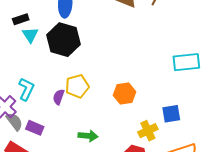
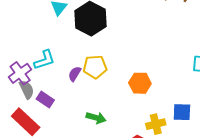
cyan L-shape: (26, 89) -> (44, 60), turned 35

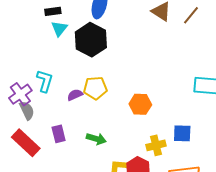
cyan L-shape: (44, 60) -> (45, 81), turned -55
purple semicircle: (75, 74) -> (75, 95), turned 35
purple rectangle: (45, 100) -> (59, 134), moved, turned 42

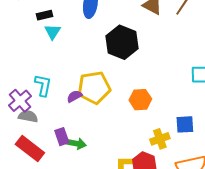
black hexagon: (91, 40) -> (122, 42), moved
yellow pentagon: (95, 88) -> (94, 88), size x1.4
gray semicircle: (27, 110) -> (28, 116), turned -48
green arrow: (96, 139) -> (76, 143), moved

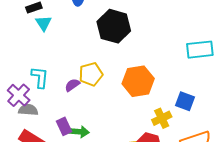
yellow pentagon: (94, 88) -> (91, 74), size x0.7
orange hexagon: (140, 100) -> (138, 81), size x1.4
blue square: (185, 124) -> (185, 101), turned 30

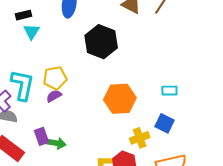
cyan rectangle: (200, 50) -> (169, 91), moved, size x0.6
yellow pentagon: (91, 74) -> (55, 78), moved
cyan L-shape: (40, 77) -> (22, 85), size x1.4

